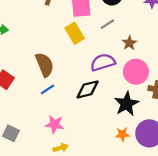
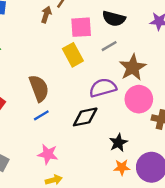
brown star: (129, 43) -> (133, 67), size x1.6
black star: (127, 104) -> (118, 143), moved, size x0.7

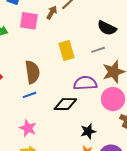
pink square: (81, 27) -> (29, 21), moved

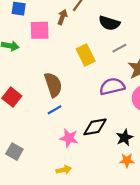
black semicircle: (107, 28) -> (109, 23), moved
black diamond: (65, 104) -> (95, 127), moved
pink star: (28, 128) -> (69, 138), moved

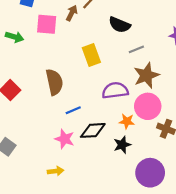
gray line: (119, 48) -> (136, 49), moved
blue line: (54, 110) -> (73, 110), moved
orange star: (127, 160) -> (127, 121), moved

